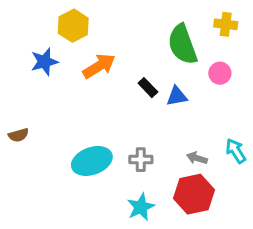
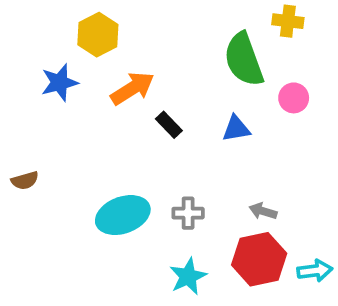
yellow cross: (226, 24) -> (288, 21), moved
black rectangle: (148, 88) -> (169, 125), moved
cyan arrow: (236, 151) -> (315, 271), moved, turned 115

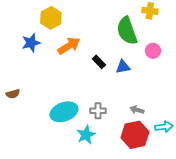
black rectangle: (169, 125) -> (99, 62), moved
cyan arrow: (315, 271) -> (164, 127), moved
cyan star: (188, 276) -> (86, 135), moved

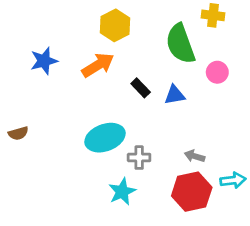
yellow hexagon: (51, 18) -> (115, 25), moved
cyan ellipse: (64, 112) -> (105, 138), moved

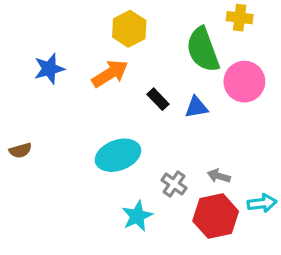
pink circle: (217, 72) -> (244, 82), size x1.6
gray cross: (139, 158) -> (174, 184), moved, turned 35

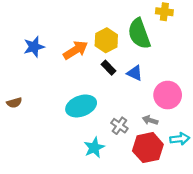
yellow hexagon: (129, 29) -> (106, 40), moved
pink circle: (244, 82) -> (168, 95), moved
blue triangle: (196, 107) -> (135, 73), turned 35

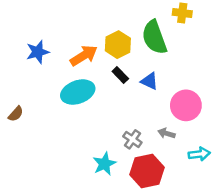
brown semicircle: (14, 103) -> (16, 114), turned -32
cyan ellipse: (81, 106) -> (78, 92), moved
red hexagon: (148, 148) -> (147, 171), moved

